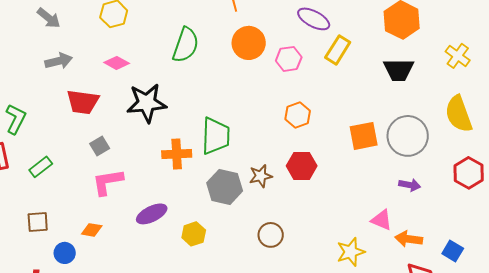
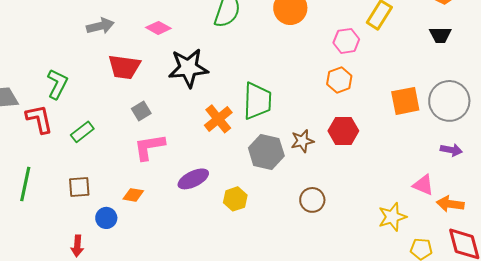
pink hexagon: (289, 59) -> (346, 41), moved
black trapezoid: (399, 70) -> (440, 35), size x0.7
orange cross: (177, 154) -> (218, 119), turned -36

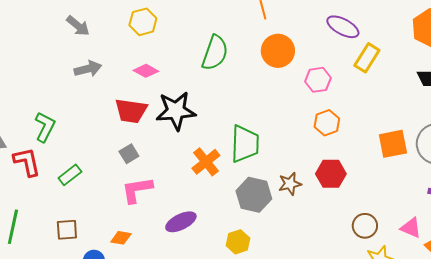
pink hexagon: (346, 41) -> (318, 80), moved
red trapezoid: (124, 67) -> (131, 111), moved
yellow hexagon: (235, 199) -> (238, 242), moved
brown circle: (312, 200) -> (365, 226), moved

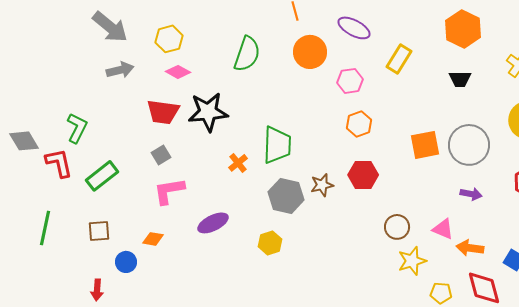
yellow hexagon: (143, 22) -> (169, 39), moved
gray arrow: (78, 26) -> (110, 27), size x1.5
purple ellipse: (343, 27) -> (354, 28), moved
orange cross: (206, 162) -> (238, 163), size x0.7
green rectangle: (70, 175) -> (102, 176), size x1.4

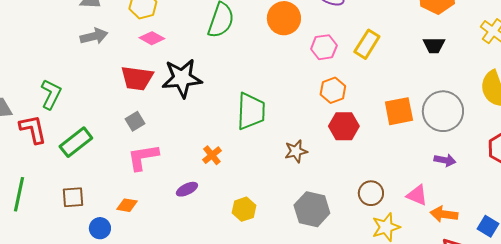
yellow rectangle: (399, 59) -> (367, 44), moved
orange cross: (238, 163) -> (212, 155), moved
red hexagon: (363, 175) -> (344, 126), moved
gray hexagon: (286, 196) -> (312, 209), moved
purple ellipse: (213, 223) -> (187, 189), size x0.7

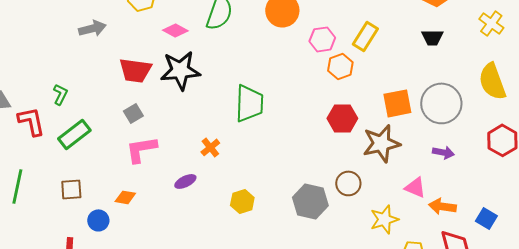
pink diamond: (152, 38) -> (175, 30), moved
orange hexagon: (333, 90) -> (340, 66), moved
green L-shape: (51, 94) -> (60, 94), moved, size x0.7
brown star: (296, 151) -> (381, 143), moved, size x1.6
brown circle: (371, 193) -> (348, 183), moved

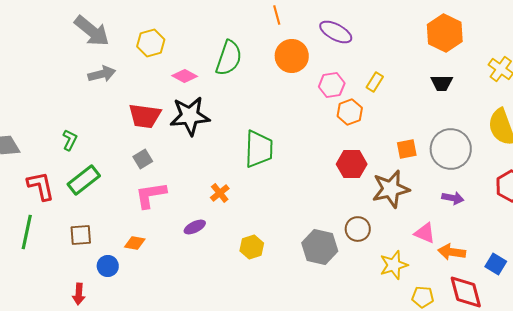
yellow rectangle: (365, 36) -> (375, 82), size x0.7
orange square: (397, 103) -> (407, 149), size x0.7
red L-shape: (31, 121) -> (41, 186), moved

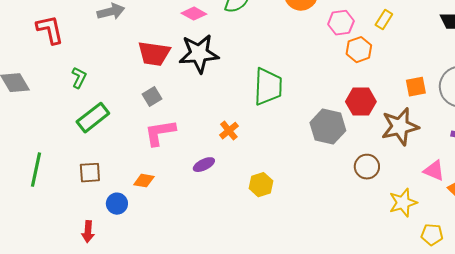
red L-shape: (41, 186) -> (50, 30), moved
gray hexagon: (320, 247) -> (328, 127), moved

